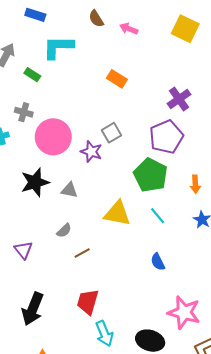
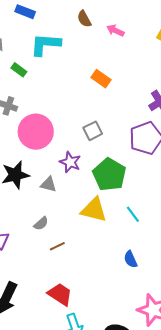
purple star: (91, 152) -> (70, 162), moved
green pentagon: (151, 175) -> (109, 175), moved
red trapezoid: (88, 302) -> (60, 294), turned 104

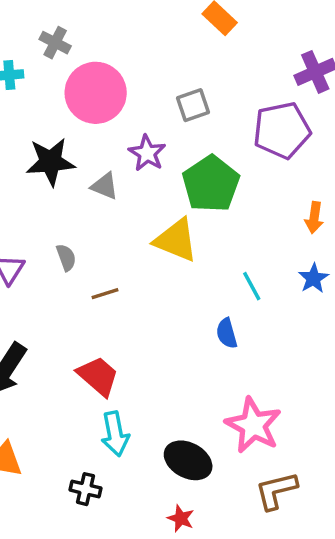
cyan line: (133, 214) -> (252, 286), moved
gray semicircle: (41, 224) -> (66, 257), moved, turned -77

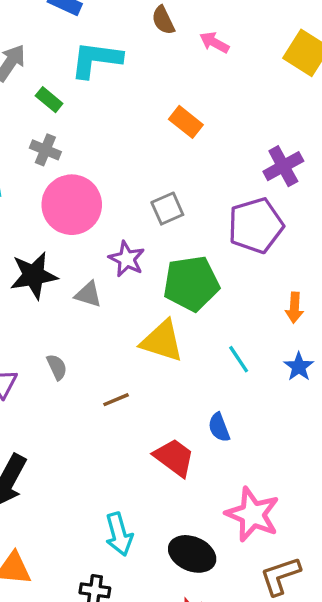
gray cross: (55, 43) -> (45, 150), moved
green pentagon: (211, 184) -> (191, 283), turned 30
cyan line: (252, 286) -> (239, 359), moved
brown line: (105, 294) -> (116, 400), moved
red trapezoid: (98, 376) -> (174, 457), moved

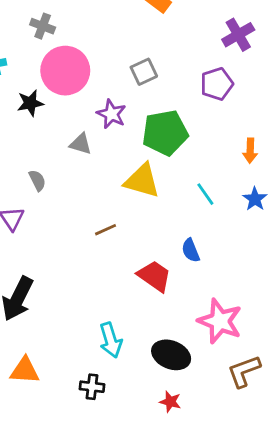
purple pentagon: (256, 226) -> (217, 84), size x0.7
black star: (34, 275) -> (30, 103), moved, size x0.7
gray semicircle: (57, 367) -> (37, 180), moved

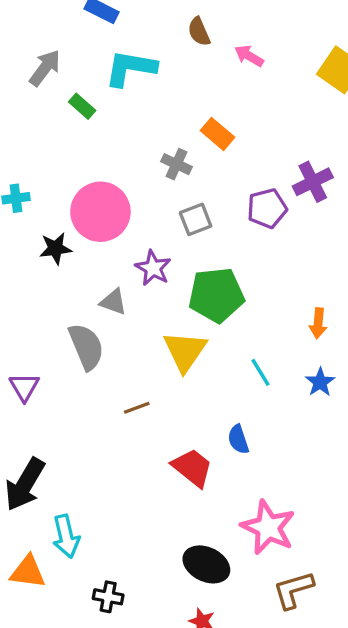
gray cross: (43, 26) -> (177, 164), moved
purple pentagon: (217, 84) -> (267, 208), moved
gray semicircle: (37, 180) -> (86, 347), moved, size x1.8
yellow triangle: (142, 181) -> (185, 351), turned 45
cyan arrow: (111, 340) -> (66, 536), moved

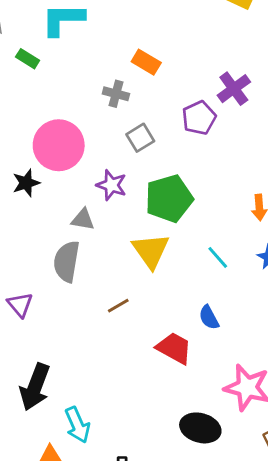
gray semicircle: (86, 347) -> (67, 261), turned -138

